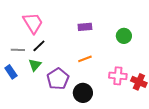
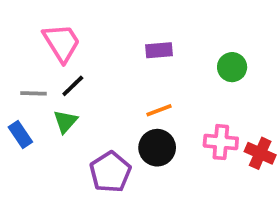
purple pentagon: (58, 79) -> (110, 172), moved
black circle: (83, 93) -> (157, 148), moved

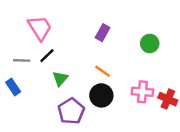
purple rectangle: (159, 50) -> (103, 33), turned -56
orange line: (159, 110) -> (103, 71), turned 56
green triangle: (65, 121) -> (60, 79), moved

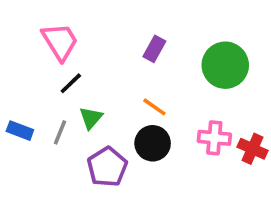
green circle: (150, 43) -> (225, 65), size x1.6
gray line: (22, 60) -> (60, 132), moved, turned -70
blue rectangle: (13, 87) -> (20, 131), turned -35

